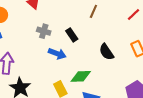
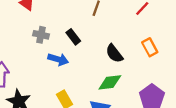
green diamond: (81, 76) -> (110, 82), moved

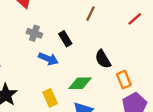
orange rectangle: (150, 47) -> (124, 80), moved
green diamond: (110, 82) -> (80, 83), moved

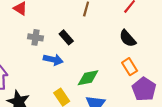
black semicircle: (103, 59) -> (128, 38), moved

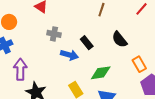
black rectangle: (66, 37) -> (87, 43), moved
black semicircle: (128, 38) -> (119, 39), moved

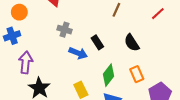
orange rectangle: (139, 64) -> (137, 74), moved
green diamond: (101, 73) -> (109, 75), turned -50

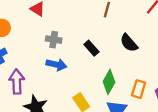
blue arrow: (78, 53) -> (56, 65), moved
orange rectangle: (137, 74) -> (139, 89), moved, turned 49

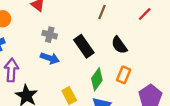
black rectangle: (91, 48) -> (84, 46), size x1.5
orange rectangle: (139, 89) -> (124, 75), moved

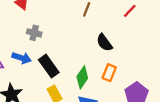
black rectangle: (84, 46) -> (49, 66), moved
blue arrow: (50, 58) -> (22, 58), moved

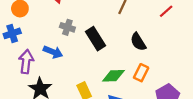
black rectangle: (49, 66) -> (95, 39), moved
green diamond: (82, 77) -> (113, 76), turned 50

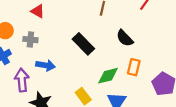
gray cross: (67, 27) -> (30, 40), moved

